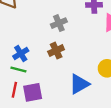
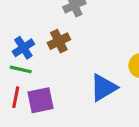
brown cross: (56, 51) -> (59, 41), moved

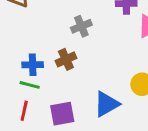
blue cross: (23, 48) -> (33, 65), turned 30
purple square: (41, 100) -> (62, 114), moved

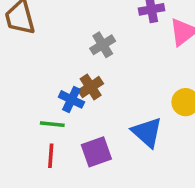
blue cross: (33, 65) -> (71, 99), moved, turned 36
blue triangle: (107, 104) -> (147, 132), turned -40

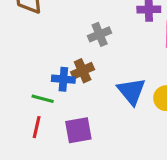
blue cross: (71, 99) -> (63, 79), turned -30
blue triangle: (147, 132) -> (131, 91), moved

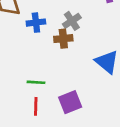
brown cross: (83, 71) -> (63, 39), moved, turned 30
blue cross: (63, 79) -> (36, 23), moved

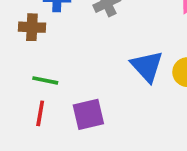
brown cross: (63, 39) -> (32, 27), moved

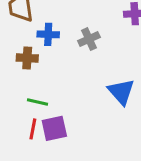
purple square: (88, 114) -> (54, 128), moved

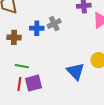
blue cross: (48, 34) -> (37, 28), moved
blue triangle: (121, 92) -> (76, 71), moved

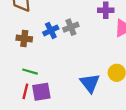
blue cross: (37, 28) -> (51, 30), turned -32

